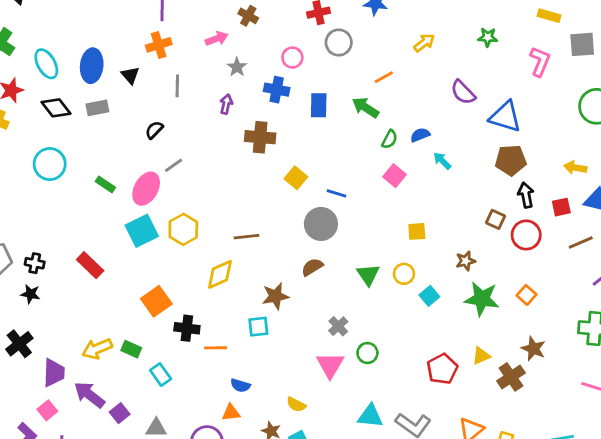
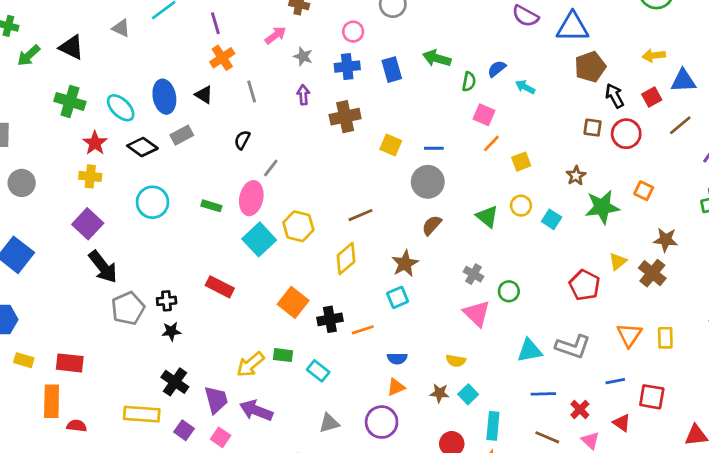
orange line: (384, 77) -> (491, 143), moved
purple square: (120, 413) -> (184, 430), moved

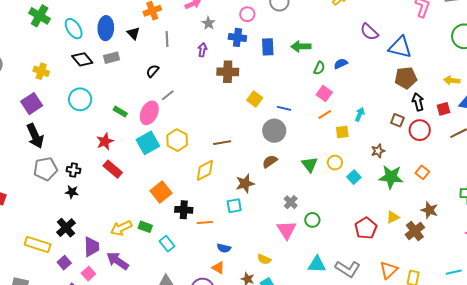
green arrow: (437, 58) -> (301, 47), turned -30
cyan arrow: (525, 87) -> (360, 114), moved, turned 72
red star: (95, 143) -> (105, 141), moved
orange triangle: (396, 387) -> (218, 268), turned 40

